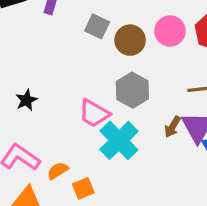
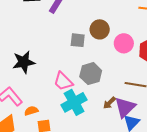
gray square: (97, 26) -> (78, 40), moved, turned -35
brown circle: (130, 40) -> (100, 29), moved
black star: (26, 100) -> (24, 62), size x1.6

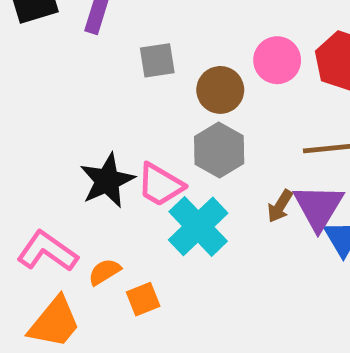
brown circle: (100, 29) -> (220, 90), moved
gray square: (78, 40) -> (157, 60), moved
black star: (24, 62) -> (107, 181), moved

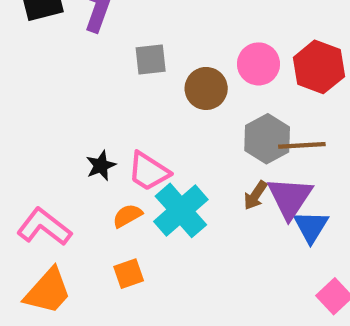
gray hexagon: (219, 150) -> (267, 139), moved
black star: (107, 181) -> (101, 166), size x0.6
orange semicircle: (104, 272) -> (127, 216), moved

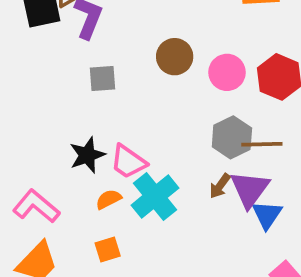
gray square: (151, 59) -> (102, 78), moved
brown circle: (206, 88) -> (175, 57), moved
black star: (101, 166) -> (87, 155), size x1.4

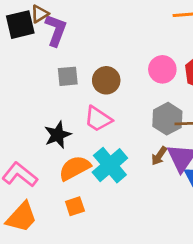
brown circle: (175, 57) -> (106, 80), moved
pink trapezoid: (128, 162) -> (98, 119), moved
orange semicircle: (109, 199) -> (75, 168), size x1.6

